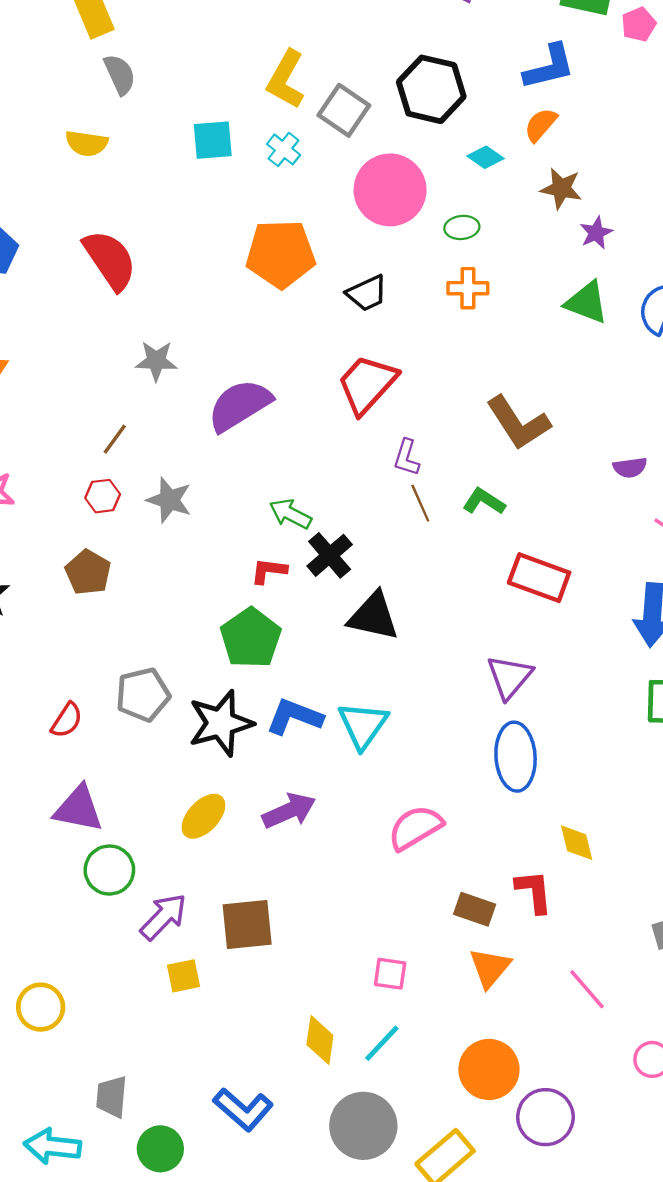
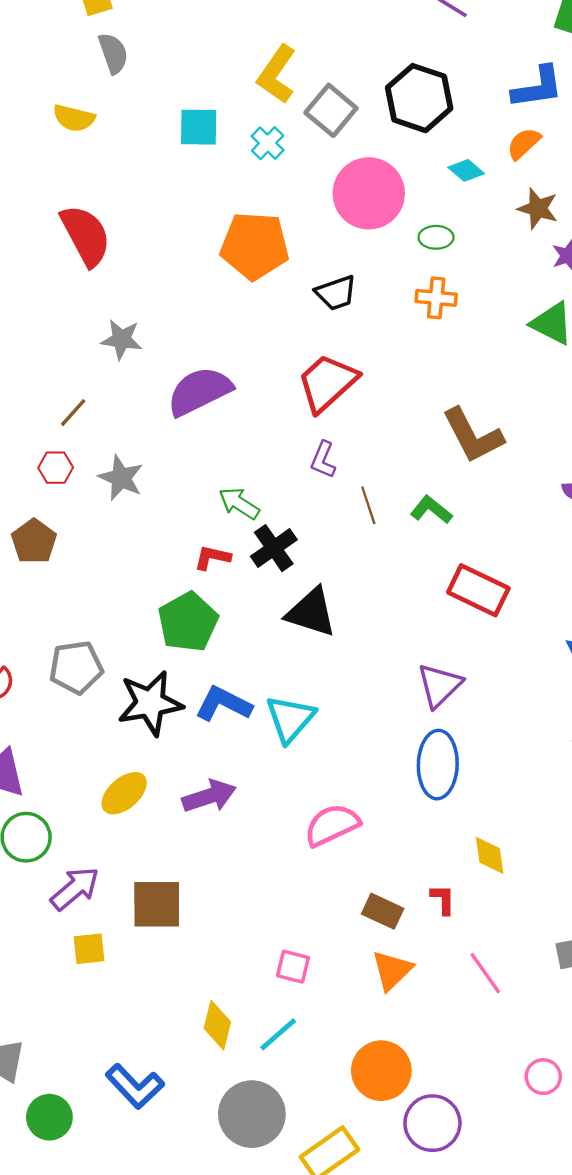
purple L-shape: (407, 457) -> (323, 460), moved
red L-shape: (534, 892) -> (443, 899), size x0.7
pink line: (587, 989) -> (485, 973), moved

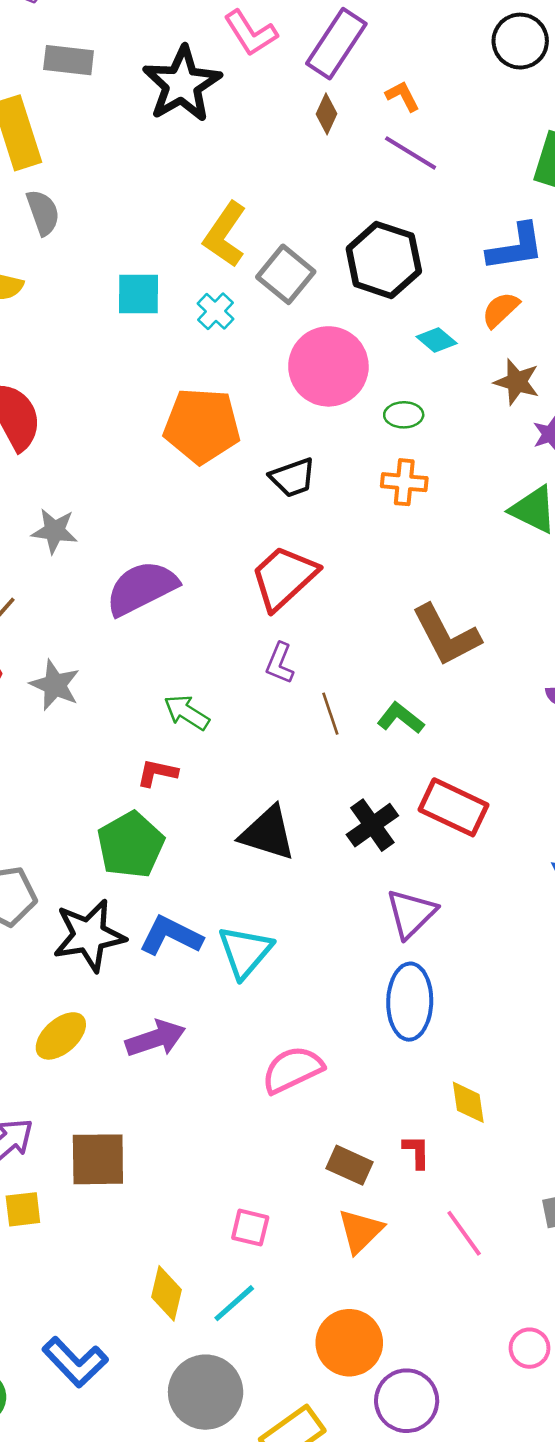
black cross: (274, 548) -> (372, 825), moved

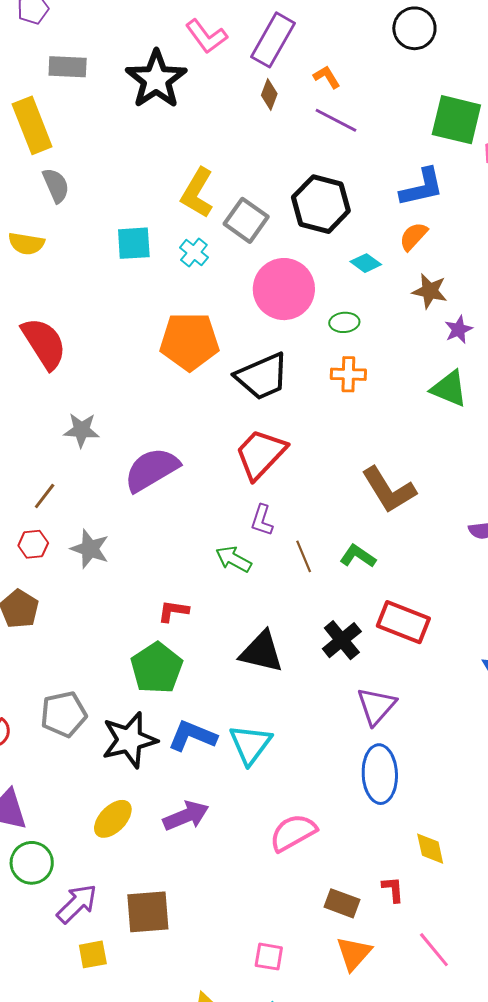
black trapezoid: (293, 478) -> (262, 377), size x1.5
green arrow: (187, 712) -> (234, 559), moved

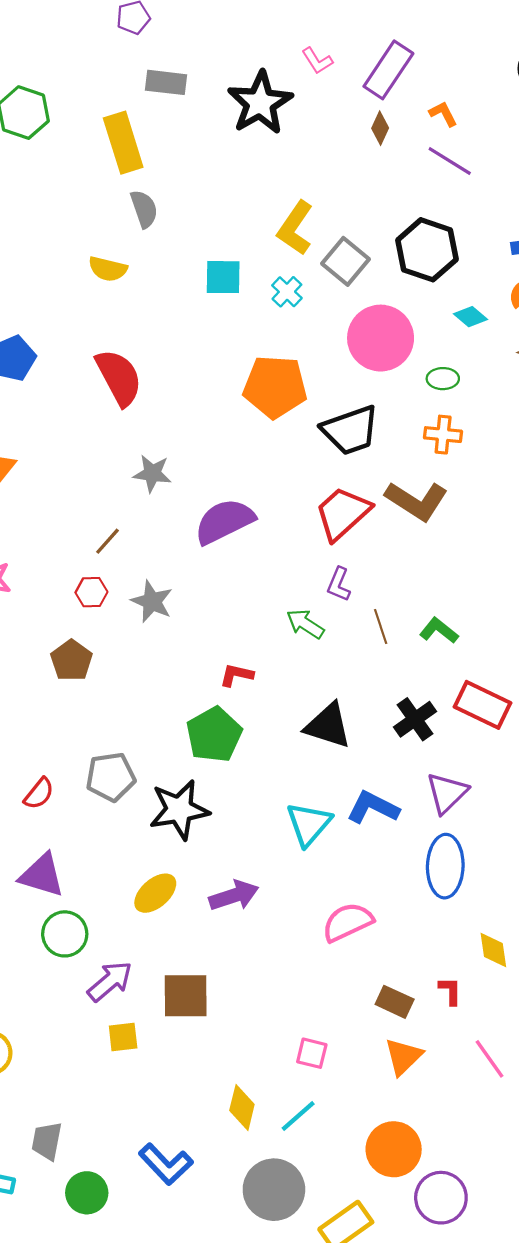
pink L-shape: (206, 36) -> (317, 61), size x0.7
brown L-shape: (389, 490) -> (417, 501), moved, turned -30
blue L-shape: (192, 736) -> (373, 807), moved

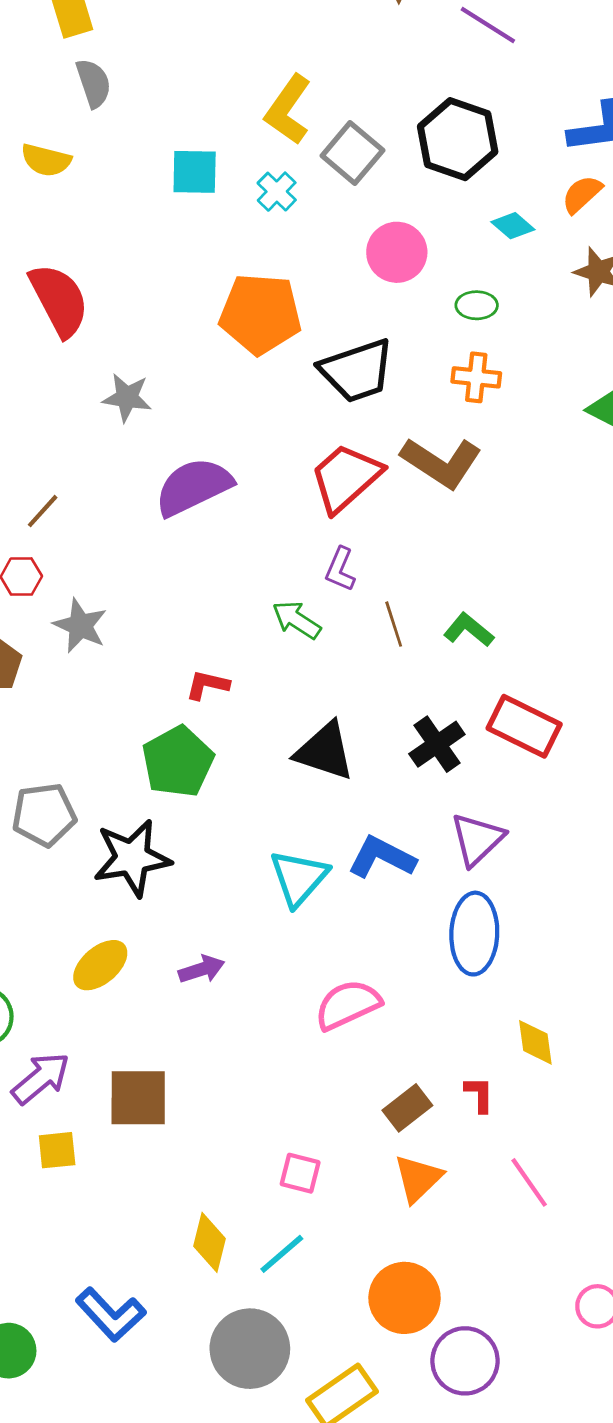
pink circle: (381, 338) -> (397, 252), size x0.7
gray star: (152, 473) -> (127, 398), moved
gray star: (152, 602) -> (80, 626), moved
purple arrow: (234, 896) -> (202, 969), size x0.7
brown rectangle: (395, 1002) -> (407, 1108), turned -63

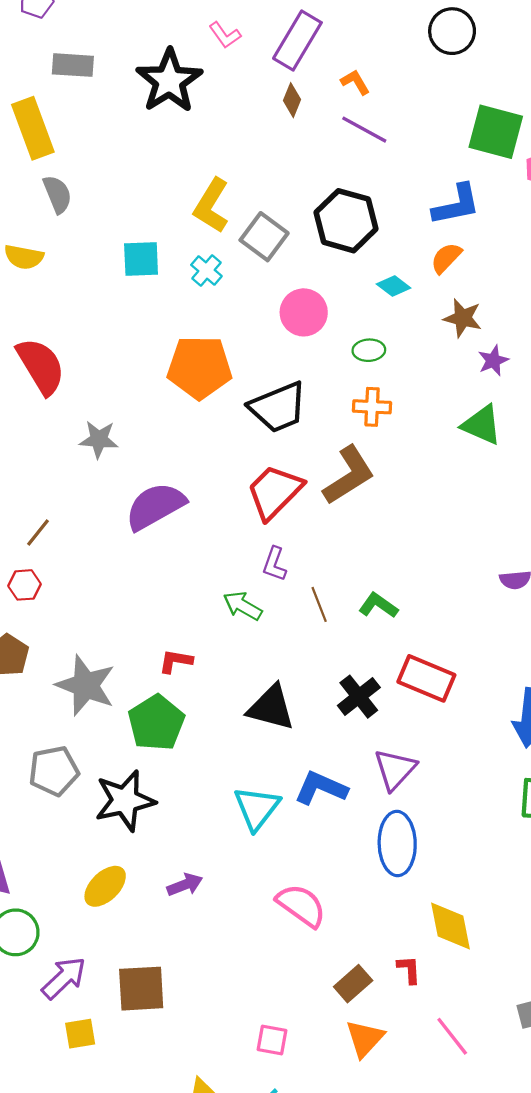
brown L-shape: (441, 462) -> (349, 475), turned -62
gray star: (80, 626) -> (86, 685), moved, size x1.4
pink semicircle: (348, 1005) -> (301, 905), turned 64
yellow diamond: (535, 1042) -> (450, 926), size x1.4

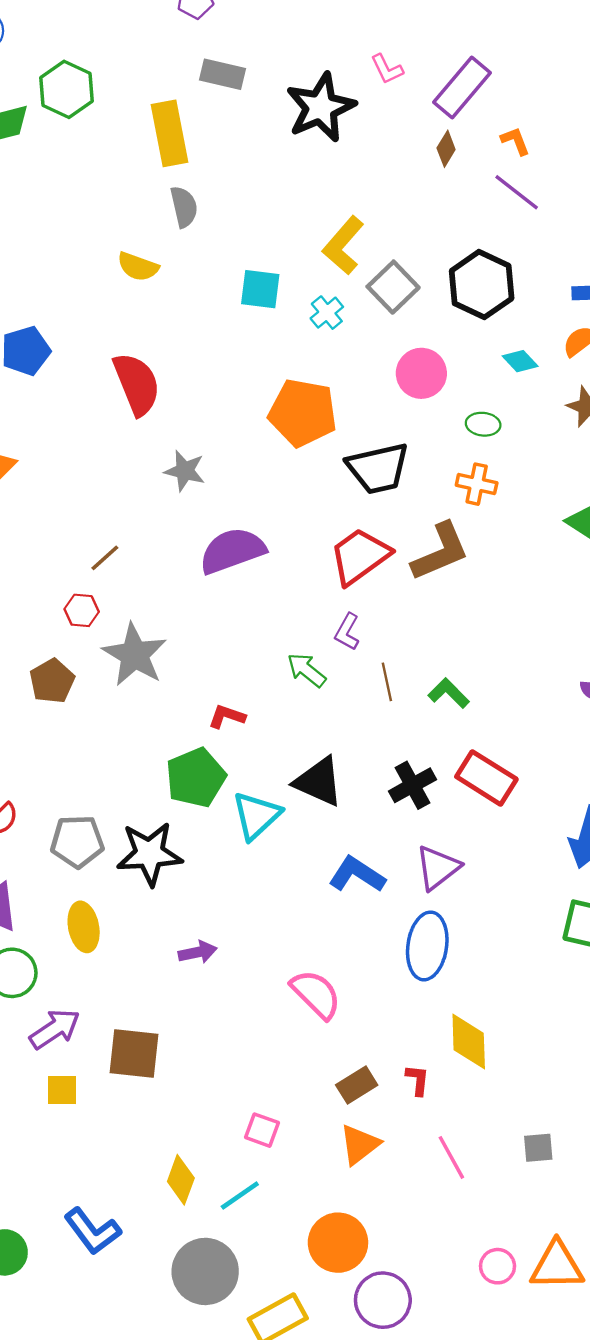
gray star: (86, 685) -> (135, 655), moved
gray pentagon: (54, 771) -> (77, 841), moved
cyan triangle: (257, 808) -> (256, 816), moved
yellow ellipse: (105, 886) -> (84, 927), moved, turned -66

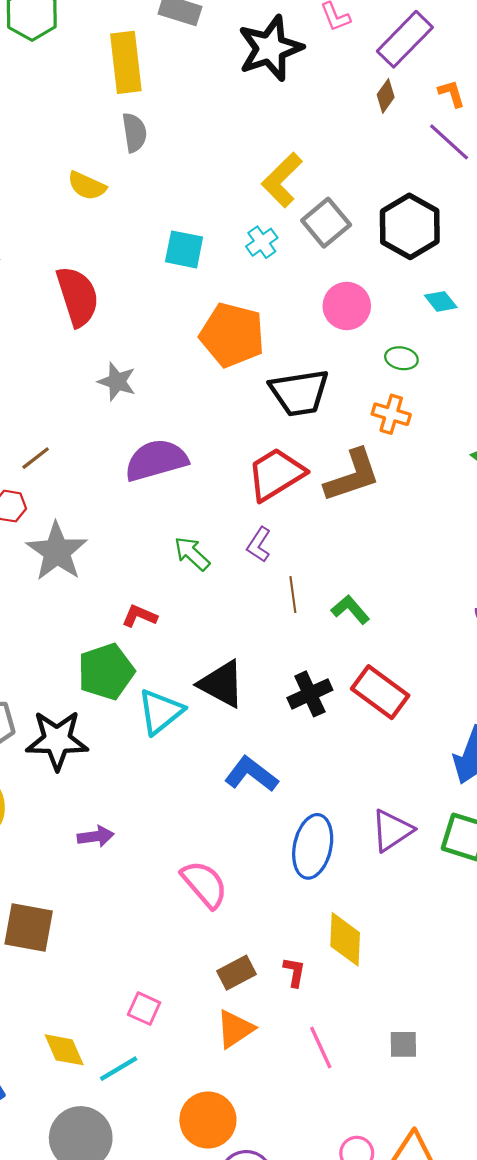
cyan square: (260, 289) -> (184, 249), moved
green arrow: (307, 670) -> (192, 554), moved
purple triangle: (438, 868) -> (392, 830), moved
yellow diamond: (181, 1180) -> (64, 1050), turned -48

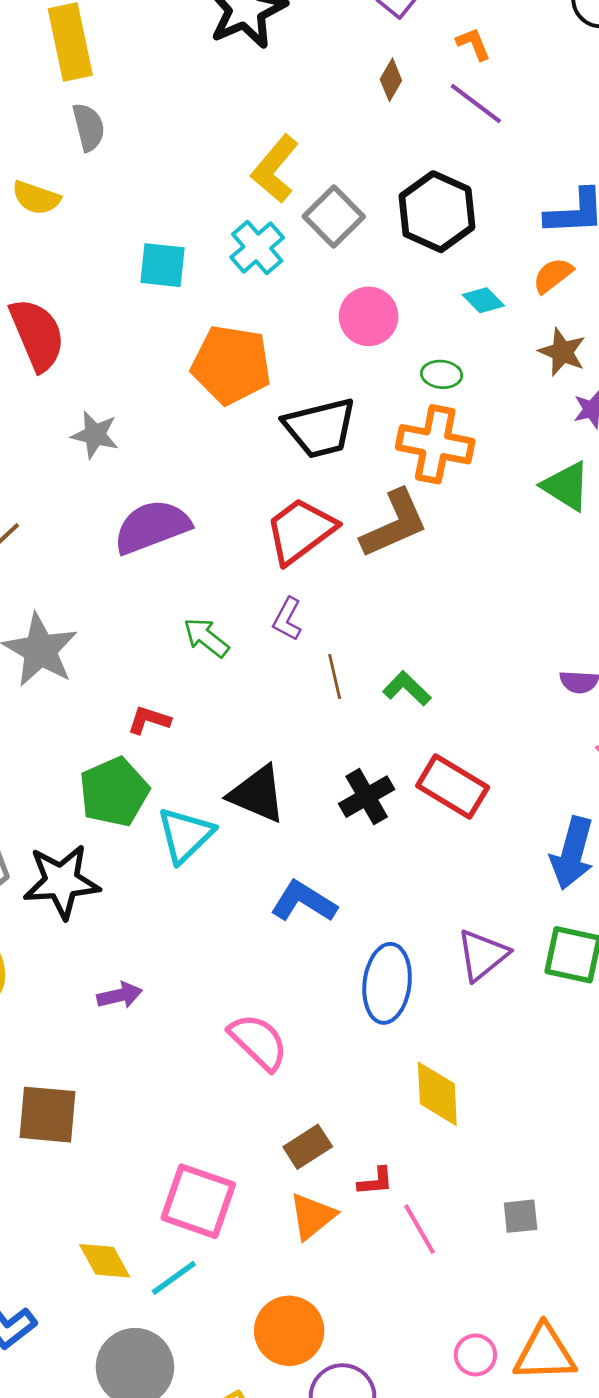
brown diamond: (386, 96) -> (391, 80), moved
cyan cross: (262, 242) -> (257, 247), size x1.4
orange cross: (391, 414) -> (435, 444), size x1.6
red L-shape: (294, 972) -> (376, 1181), moved, turned 80
pink square: (144, 1009) -> (198, 1201), size x1.8

